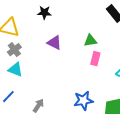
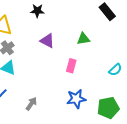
pink rectangle: (95, 59) -> (71, 66), moved

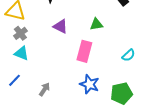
pink rectangle: (71, 66) -> (84, 51), size x1.5
blue star: (76, 99) -> (89, 84), turned 30

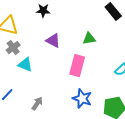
cyan triangle: (21, 53) -> (25, 65), moved

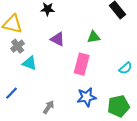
blue star: (82, 99) -> (87, 97), turned -30
gray arrow: (37, 104) -> (49, 107), moved

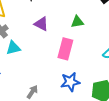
cyan triangle: (30, 63) -> (13, 48), turned -35

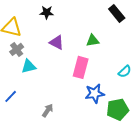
blue star: (70, 82) -> (95, 93), moved

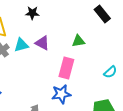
cyan triangle: (29, 66) -> (21, 45), moved
blue star: (95, 93) -> (61, 94), moved

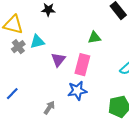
purple triangle: (42, 43) -> (58, 60), moved, turned 42

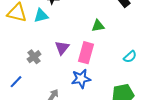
cyan triangle: (37, 42) -> (41, 16), moved
gray cross: (18, 47) -> (34, 57), moved

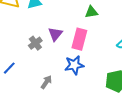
gray cross: (34, 57) -> (35, 43), moved

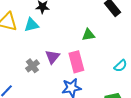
pink rectangle: (79, 39) -> (76, 62), turned -30

